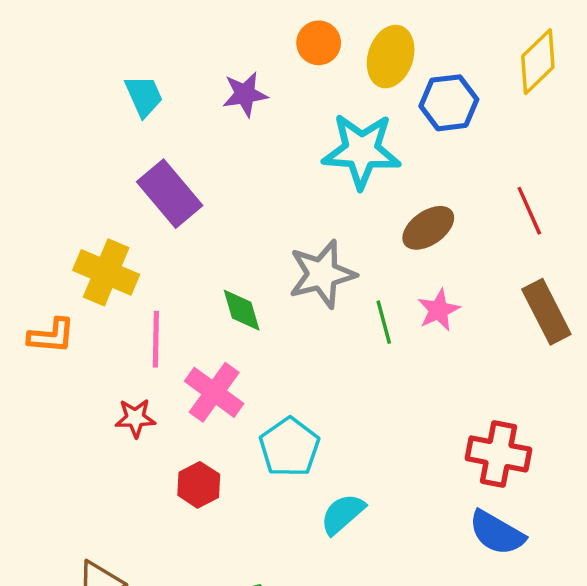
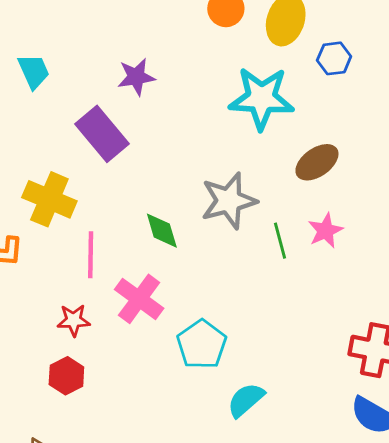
purple star: (245, 94) -> (136, 77), moved
cyan trapezoid: (144, 96) -> (34, 71), moved
blue hexagon: (449, 103) -> (334, 58), size x0.7
red hexagon: (199, 485) -> (66, 376), moved

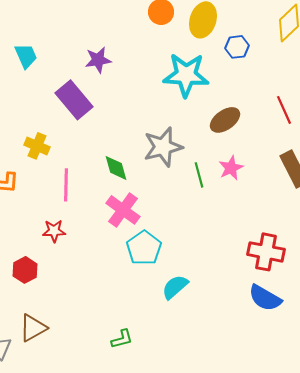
yellow cross: (49, 199) -> (37, 146), size x0.7
pink cross: (139, 299) -> (123, 210), moved
red hexagon: (66, 376) -> (25, 270), moved

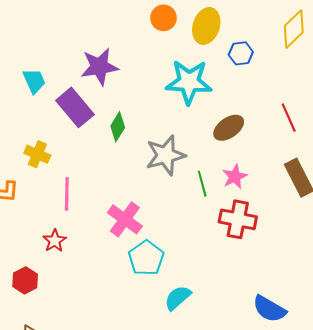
cyan trapezoid: (26, 56) -> (34, 81), moved
purple star: (98, 60) -> (99, 67), size x1.4
green diamond: (116, 168) -> (118, 127), moved, turned 48
red star: (54, 231) -> (55, 241), turned -30
red cross: (266, 252) -> (238, 219), moved

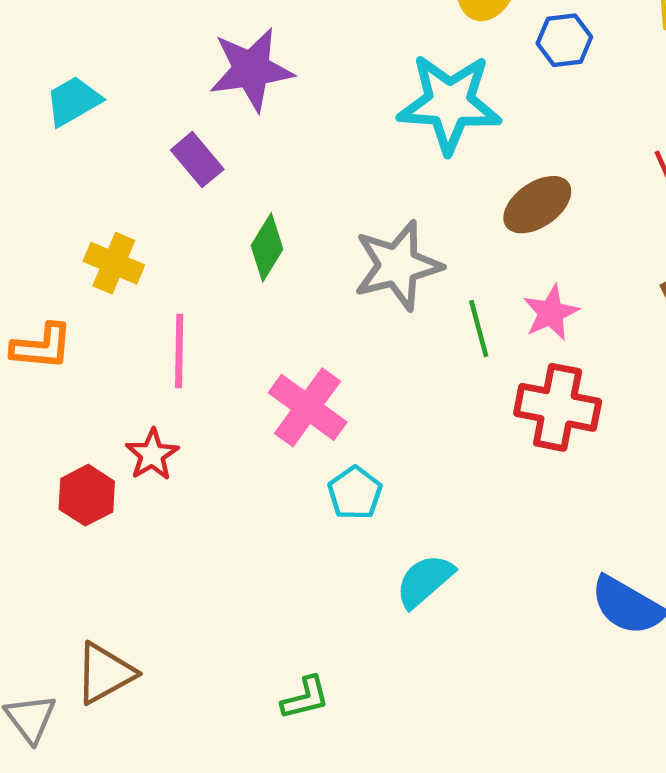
cyan trapezoid: (34, 81) -> (73, 101), moved, turned -96
purple rectangle: (75, 107) -> (197, 160), size x0.6
green diamond: (118, 127) -> (267, 247), moved
cyan pentagon: (146, 258) -> (355, 493), size x0.7
red hexagon: (25, 280) -> (87, 495), moved

